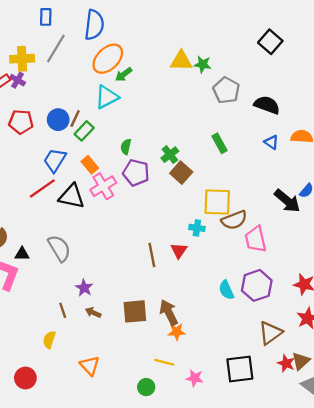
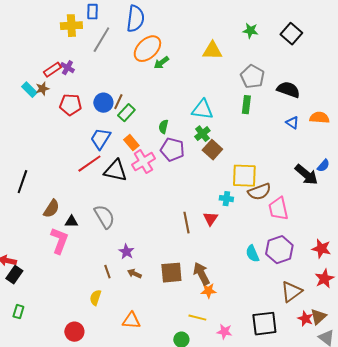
yellow cross: (22, 59) -> (71, 26), moved
green star: (203, 64) -> (250, 31), moved
cyan triangle: (107, 97) -> (202, 110), moved, turned 35
green rectangle: (220, 143) -> (246, 105), moved, turned 36
orange triangle: (90, 366) -> (131, 321), turned -42

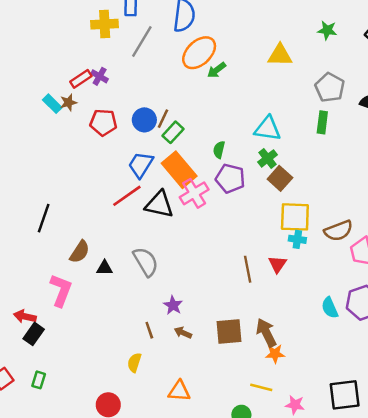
orange rectangle: (131, 143) -> (179, 170), size x1.8
yellow square: (244, 176) -> (295, 217), moved
pink L-shape: (59, 241) -> (61, 290), moved

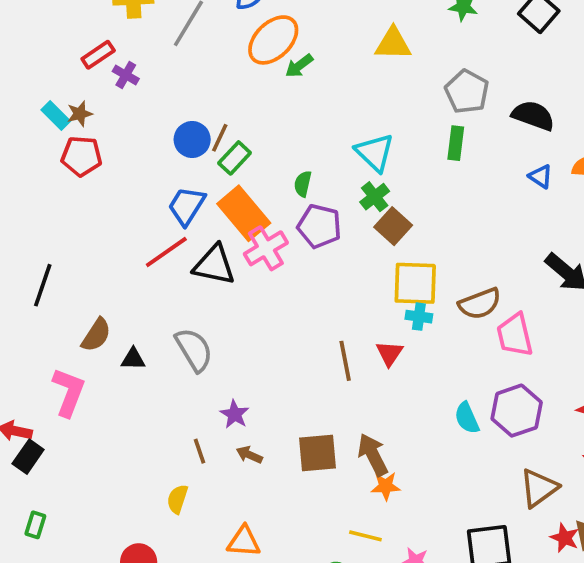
red rectangle: (81, 79) -> (98, 55), moved
red pentagon: (103, 122) -> (81, 156), moved
cyan triangle: (268, 129) -> (375, 152), turned 36

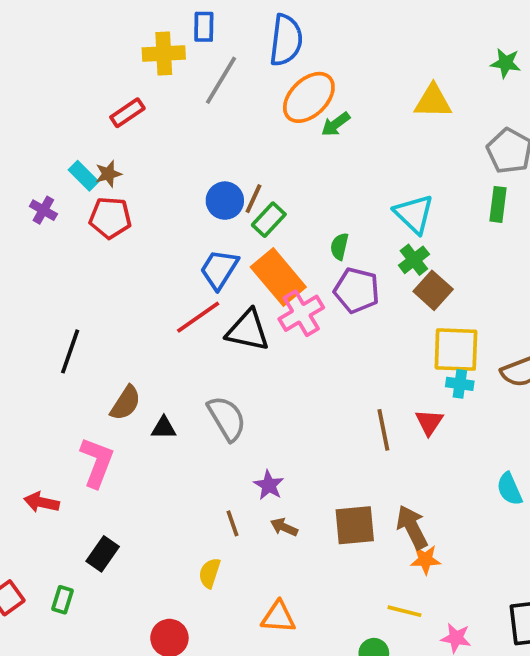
purple cross: (126, 75) -> (43, 210), moved
black rectangle: (28, 457) -> (103, 554), moved

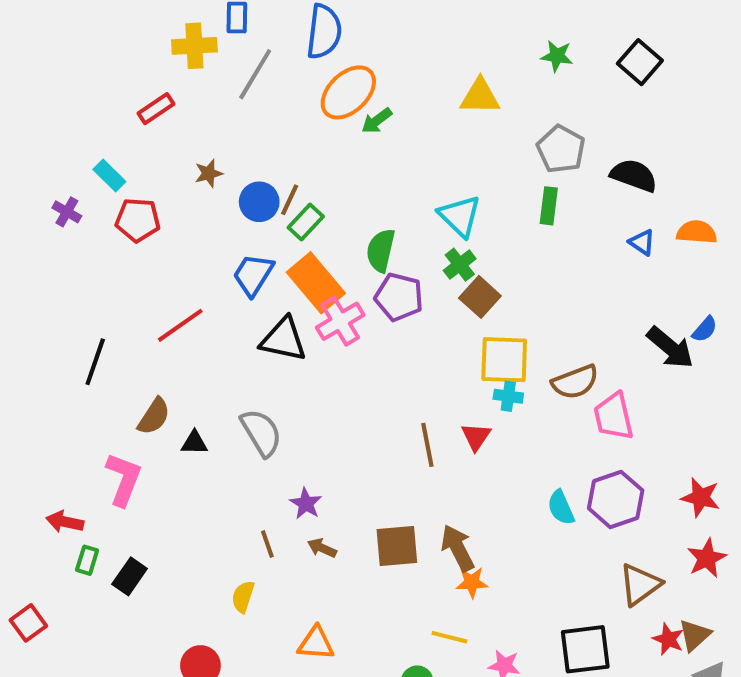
brown star: (108, 174) -> (209, 173), moved
green semicircle: (339, 246) -> (381, 250), size x1.5
red line: (198, 317) -> (180, 325), moved
green rectangle: (63, 600) -> (87, 560), moved

